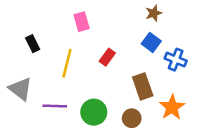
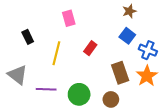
orange star: (172, 107) -> (147, 76), moved

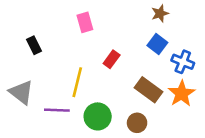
yellow line: (56, 53) -> (77, 82), moved
brown rectangle: (120, 73) -> (148, 90), turned -35

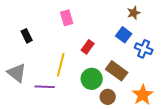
brown star: (160, 13) -> (134, 13), moved
orange star: (182, 94) -> (143, 95), moved
green circle: (98, 116) -> (92, 79), moved

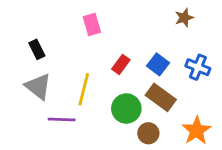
blue square: (124, 35) -> (158, 64), moved
gray triangle: (17, 73) -> (38, 86), moved

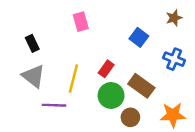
brown star: (184, 18) -> (174, 18), moved
red rectangle: (121, 64) -> (106, 69), moved
blue square: (158, 64) -> (139, 37), moved
orange star: (197, 131) -> (173, 115), turned 30

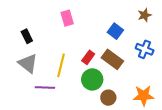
brown rectangle: (141, 86) -> (112, 59), moved

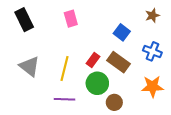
black rectangle: (27, 36) -> (24, 20), moved, size x1.5
purple line: (45, 88) -> (64, 99), moved
orange star: (144, 96) -> (152, 86), moved

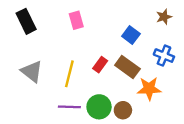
green circle: (97, 83) -> (99, 107), moved
orange star: (152, 86) -> (149, 89), moved

